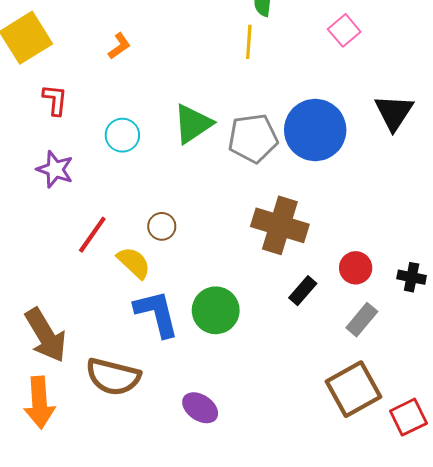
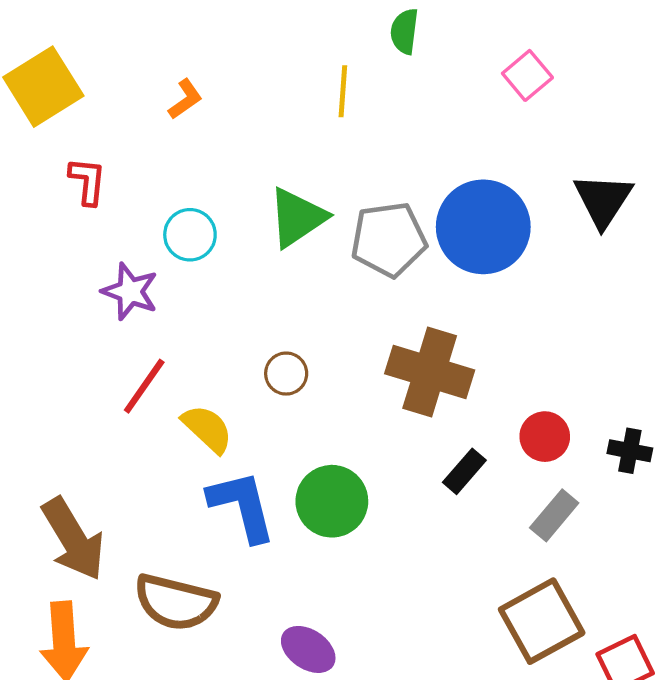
yellow line: (249, 42) -> (343, 91), moved
purple star: (55, 169) -> (130, 292), moved
brown circle: (162, 226) -> (286, 374), moved

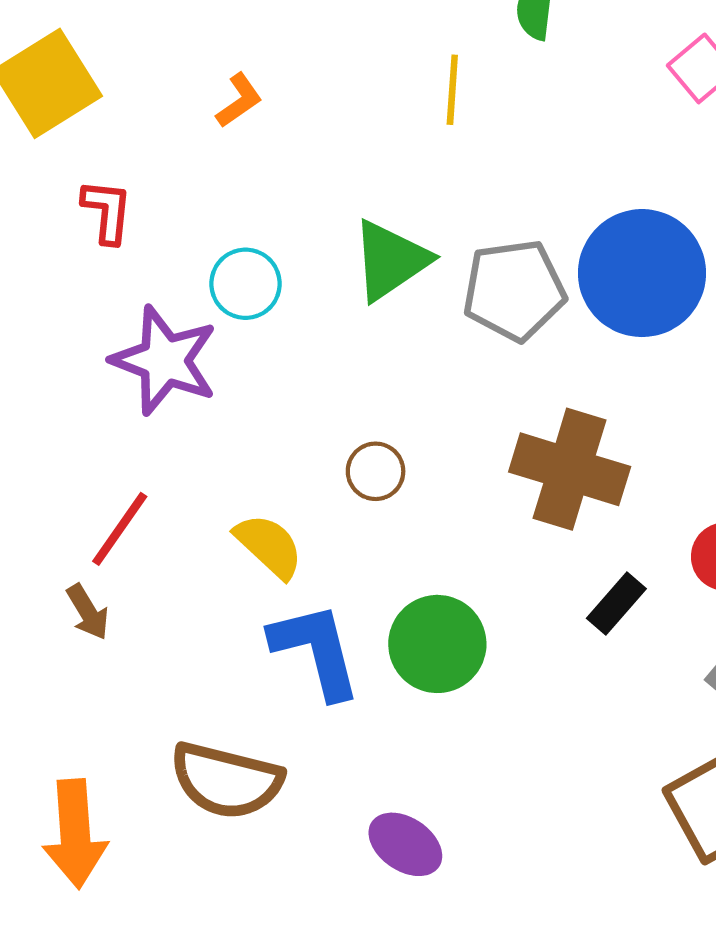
purple star: (130, 292) -> (165, 360), size x1.4
red line: (144, 386) -> (120, 529), moved
brown arrow: (73, 539) -> (88, 612), moved, size x0.5

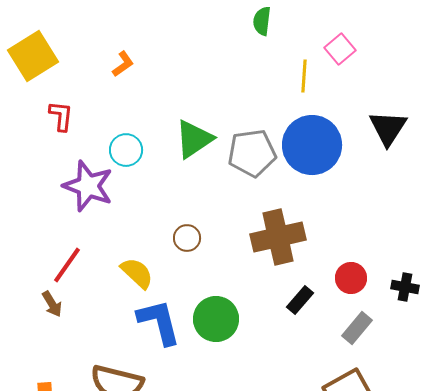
yellow line: (452, 90) -> (304, 76), moved
brown cross: (570, 469) -> (278, 237), turned -30

